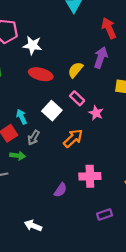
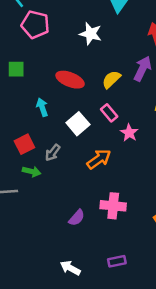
white star: (32, 45) -> (91, 34), moved
cyan arrow: (22, 117) -> (42, 107), moved
purple rectangle: (105, 214) -> (117, 261), moved
white arrow: (33, 226) -> (70, 268), moved

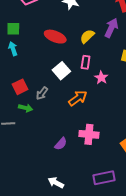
cyan arrow: (42, 107) -> (13, 49), moved
pink rectangle: (109, 113) -> (86, 62), turned 48
purple rectangle: (117, 261) -> (104, 178), moved, size x1.5

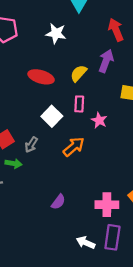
pink cross: (89, 134) -> (107, 205), moved
purple rectangle: (104, 178) -> (112, 237), turned -65
white arrow: (56, 183) -> (86, 243), moved

